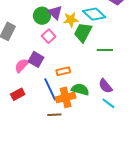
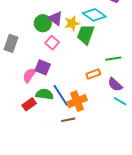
green line: (105, 50) -> (113, 59), moved
orange rectangle: (63, 71) -> (93, 74), moved
green semicircle: (80, 89) -> (45, 94), moved

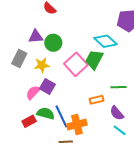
purple triangle: (56, 18) -> (36, 37), moved, turned -49
yellow star: (72, 23) -> (42, 65), moved
pink square: (52, 43) -> (76, 64), moved, size x1.6

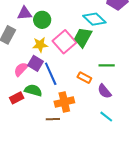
yellow star: (42, 65) -> (40, 45), moved
orange rectangle: (97, 100) -> (84, 78), turned 40
blue line: (61, 116) -> (51, 74), moved
cyan line: (120, 130) -> (106, 117), moved

